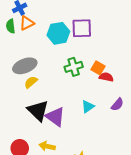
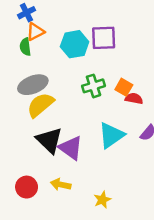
green semicircle: (11, 26) -> (25, 47), moved
yellow semicircle: (31, 82) -> (40, 105), size x1.6
cyan triangle: (88, 107) -> (111, 135), size x1.6

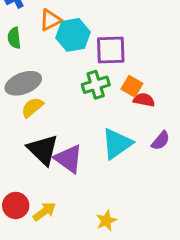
orange triangle: (35, 32) -> (50, 20), moved
purple square: (104, 38) -> (111, 50), moved
yellow semicircle: (40, 105) -> (32, 107), size x0.7
yellow arrow: (61, 185) -> (44, 212), moved, turned 132

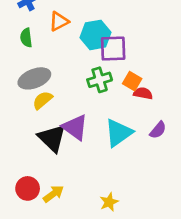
cyan hexagon: (73, 35) -> (95, 35), moved
purple triangle: (69, 159) -> (75, 127), moved

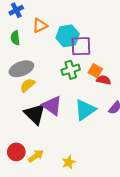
yellow star: (109, 202) -> (69, 162), moved

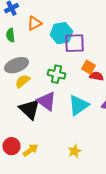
green cross: (71, 70) -> (56, 74), moved, turned 30
yellow star: (69, 162) -> (74, 151), moved

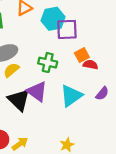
orange square: (88, 67) -> (82, 55), turned 32

